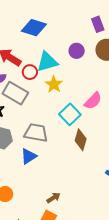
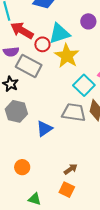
yellow star: (54, 84) -> (67, 56), size x1.4
gray trapezoid: (36, 133) -> (74, 112), moved

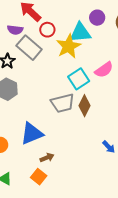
cyan triangle: (59, 34) -> (80, 33), moved
gray trapezoid: (74, 112) -> (63, 103), turned 145
blue triangle: (44, 129) -> (32, 134), moved, size x1.4

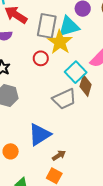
red circle: (47, 30) -> (41, 58), moved
gray rectangle: (29, 48) -> (47, 26), moved, turned 70
brown diamond: (84, 106) -> (86, 86), moved

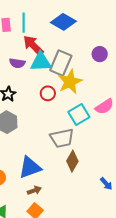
cyan triangle: (69, 27) -> (41, 62), moved
brown diamond: (86, 86) -> (72, 161), moved
brown arrow: (59, 155) -> (34, 190), moved

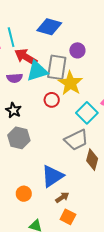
purple circle: (100, 54) -> (77, 50), moved

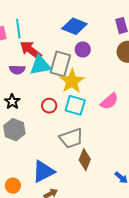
blue diamond: (49, 27) -> (74, 26), moved
red circle: (52, 100) -> (49, 106), moved
cyan square: (87, 113) -> (75, 105), moved, turned -35

